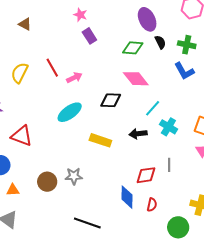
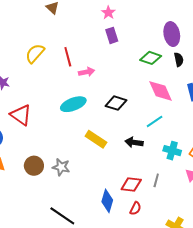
pink diamond: (136, 79) -> (161, 91), moved
cyan cross: (168, 127) -> (172, 151), moved, turned -30
red semicircle: (152, 205) -> (135, 208), moved

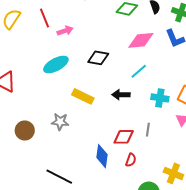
pink diamond: (161, 91) -> (141, 40), turned -64
gray star: (61, 167) -> (60, 122), moved

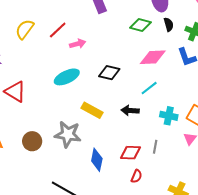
red line: (44, 18) -> (58, 30), turned 66
gray star: (60, 122) -> (68, 134), size x1.5
blue diamond: (102, 156) -> (97, 160), moved

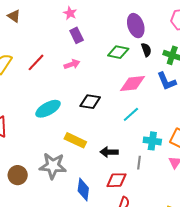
pink arrow: (78, 44) -> (72, 64), moved
black arrow: (130, 110) -> (109, 152), moved
gray line: (155, 147) -> (139, 163), moved

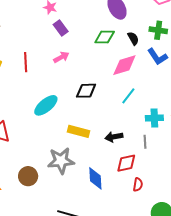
black semicircle: (146, 50) -> (133, 38), moved
red line: (36, 62) -> (26, 62), turned -36

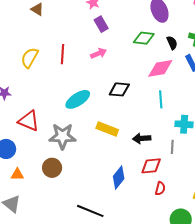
cyan line: (128, 96) -> (161, 99), turned -48
gray star: (61, 161) -> (63, 136), moved
blue diamond: (95, 178) -> (119, 178), turned 35

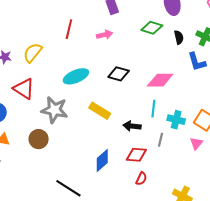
yellow semicircle: (30, 58) -> (33, 53), moved
pink diamond: (160, 68) -> (160, 80), moved
cyan line: (161, 99) -> (153, 109), moved

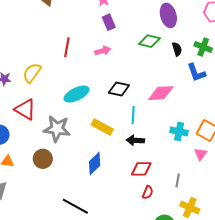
cyan line: (153, 109) -> (133, 115), moved
gray line: (160, 140) -> (178, 181), moved
blue diamond: (102, 160) -> (95, 164), moved

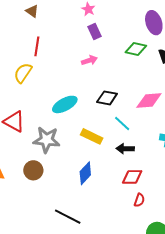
red line: (67, 47) -> (37, 46), moved
yellow semicircle: (32, 73) -> (23, 73), moved
cyan line: (133, 115) -> (122, 124), turned -48

